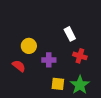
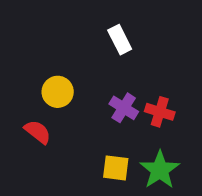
white rectangle: (70, 34) -> (120, 40), moved
purple cross: (49, 60) -> (124, 108), moved, turned 32

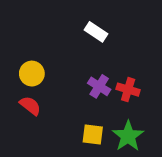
white rectangle: (120, 40) -> (96, 32), turned -30
yellow circle: (58, 92) -> (32, 74), moved

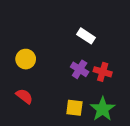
white rectangle: (96, 32) -> (86, 36), moved
red semicircle: (30, 106) -> (24, 96), moved

